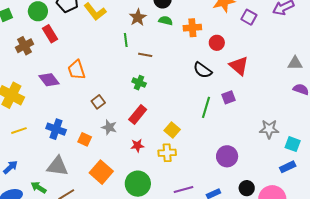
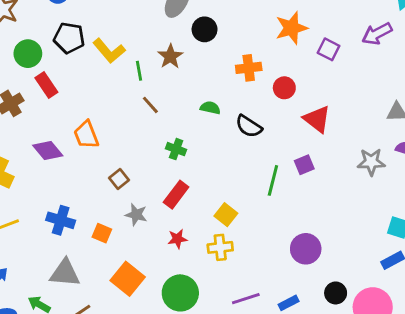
green semicircle: (166, 21) -> (210, 108), moved
green line: (126, 40) -> (139, 71), moved
brown line: (145, 55) -> (150, 105), moved, turned 40
black semicircle: (203, 70) -> (249, 126), moved
gray star: (269, 129) -> (371, 162), moved

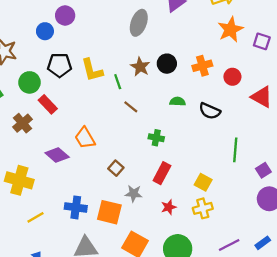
black circle: (205, 29) -> (167, 64), moved
yellow L-shape: (109, 51) -> (92, 70), turned 35
purple square: (304, 165) -> (263, 170), moved
orange square: (102, 233) -> (109, 212), size x1.6

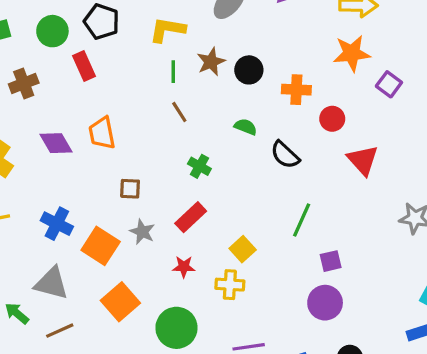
yellow L-shape: (92, 70) -> (167, 30), moved, turned 95
red rectangle: (48, 104) -> (84, 66), moved
brown square: (116, 168) -> (130, 189), turned 32

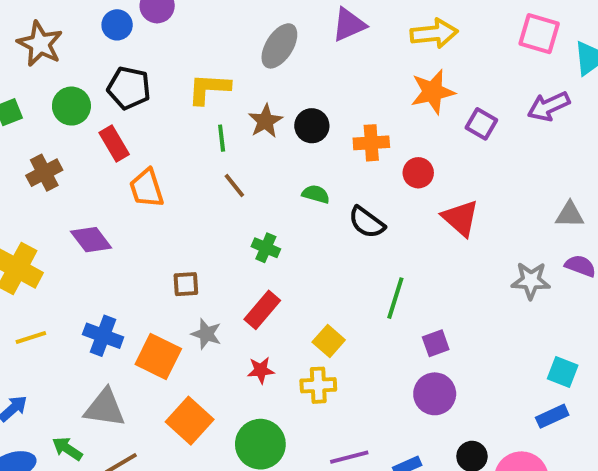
orange trapezoid: (102, 133) -> (147, 188), moved

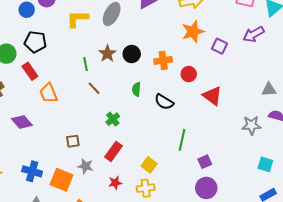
yellow L-shape: (209, 89) -> (77, 19), moved
green semicircle: (316, 194) -> (136, 89), turned -96
green cross: (266, 248) -> (113, 119), turned 32
cyan square: (563, 372) -> (265, 164), moved

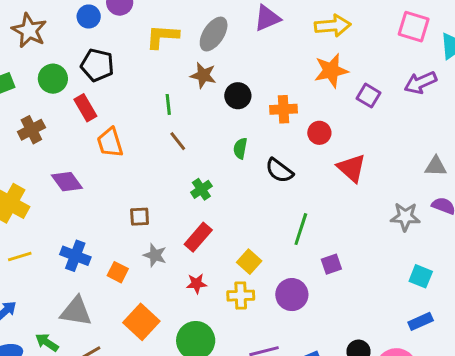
brown star: (107, 54) -> (203, 75), moved, turned -30
orange square: (62, 180) -> (118, 272), size x0.6
purple circle: (206, 188) -> (292, 295), moved

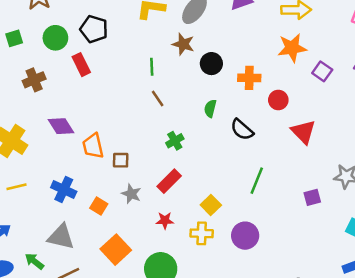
orange trapezoid: (110, 143) -> (93, 146), moved
purple square: (331, 264) -> (312, 197), moved

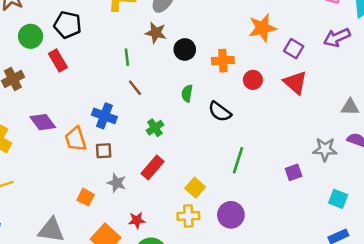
red triangle: (303, 132) -> (295, 82), moved
blue cross: (64, 189) -> (104, 116), moved
red star: (165, 220) -> (137, 220), moved

